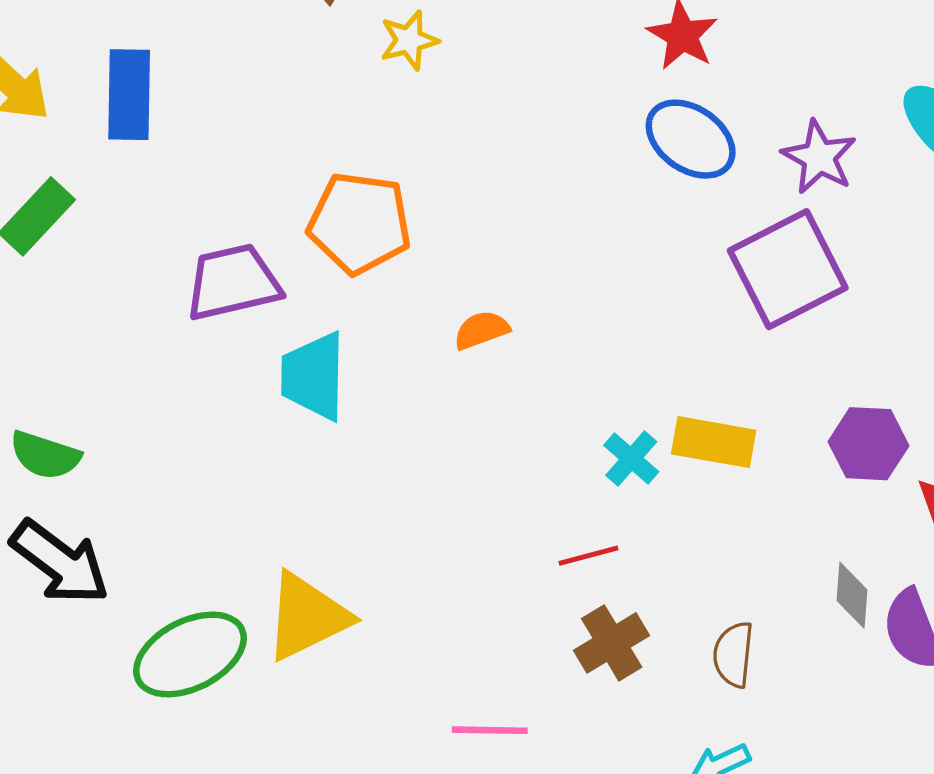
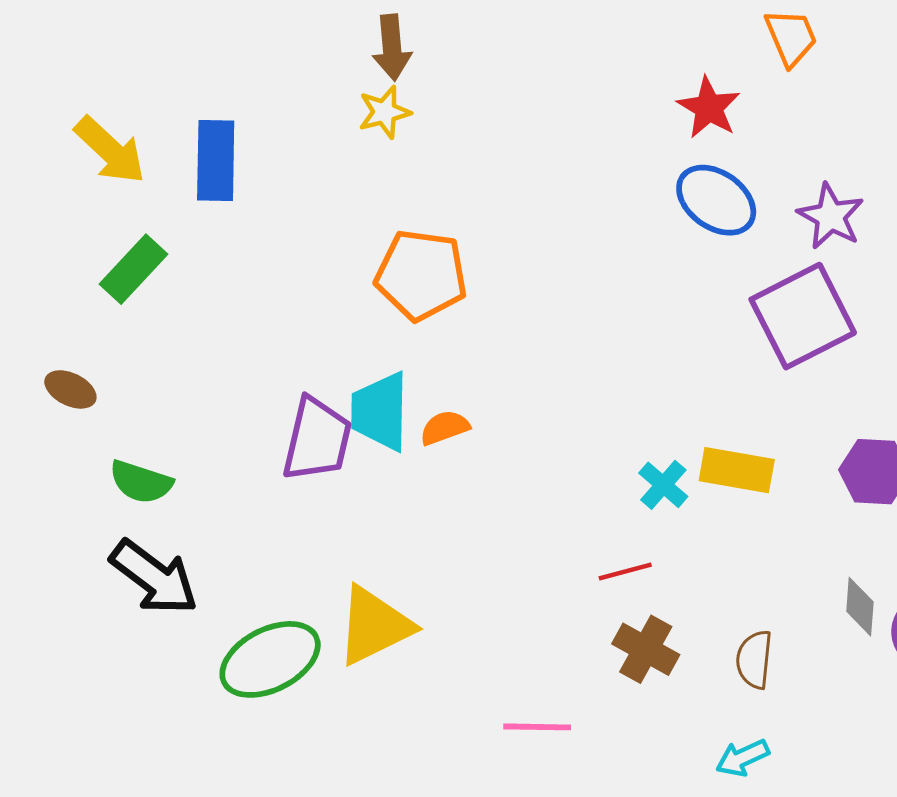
yellow star: (409, 40) -> (384, 112), moved
purple trapezoid: (233, 282) -> (317, 439), moved, turned 116
orange semicircle: (481, 330) -> (445, 428), moved
brown cross: (612, 643) -> (646, 649), turned -30

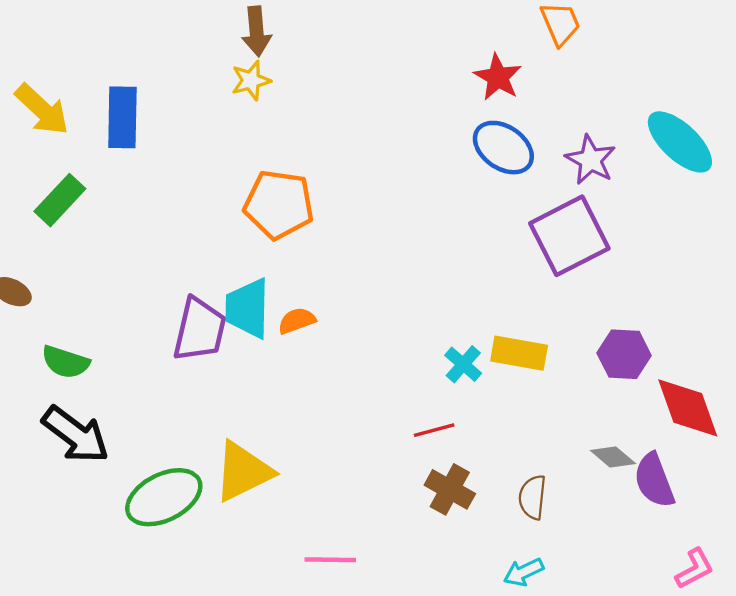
gray diamond: (860, 607) -> (613, 457), turned -54
pink line: (537, 727) -> (330, 560), moved

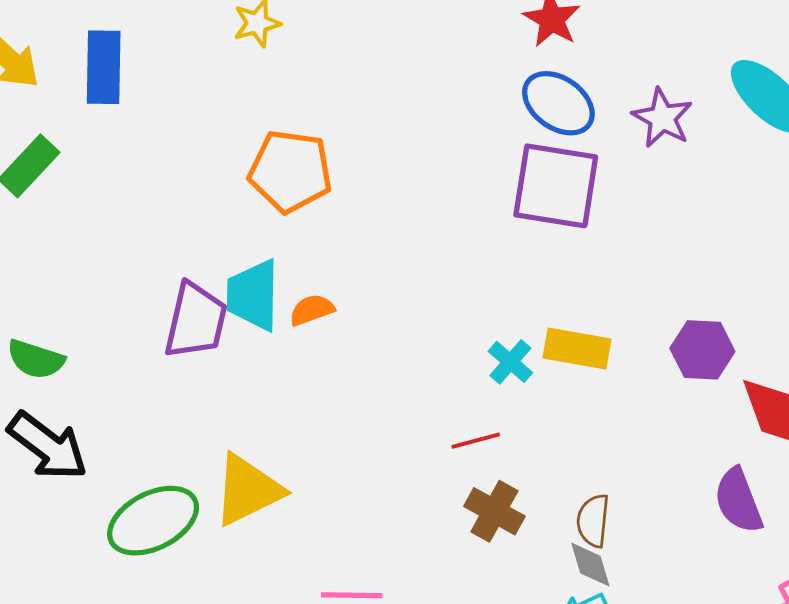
purple square: (569, 236) -> (556, 186), moved, turned 36
gray diamond: (613, 457) -> (590, 565), moved, turned 33

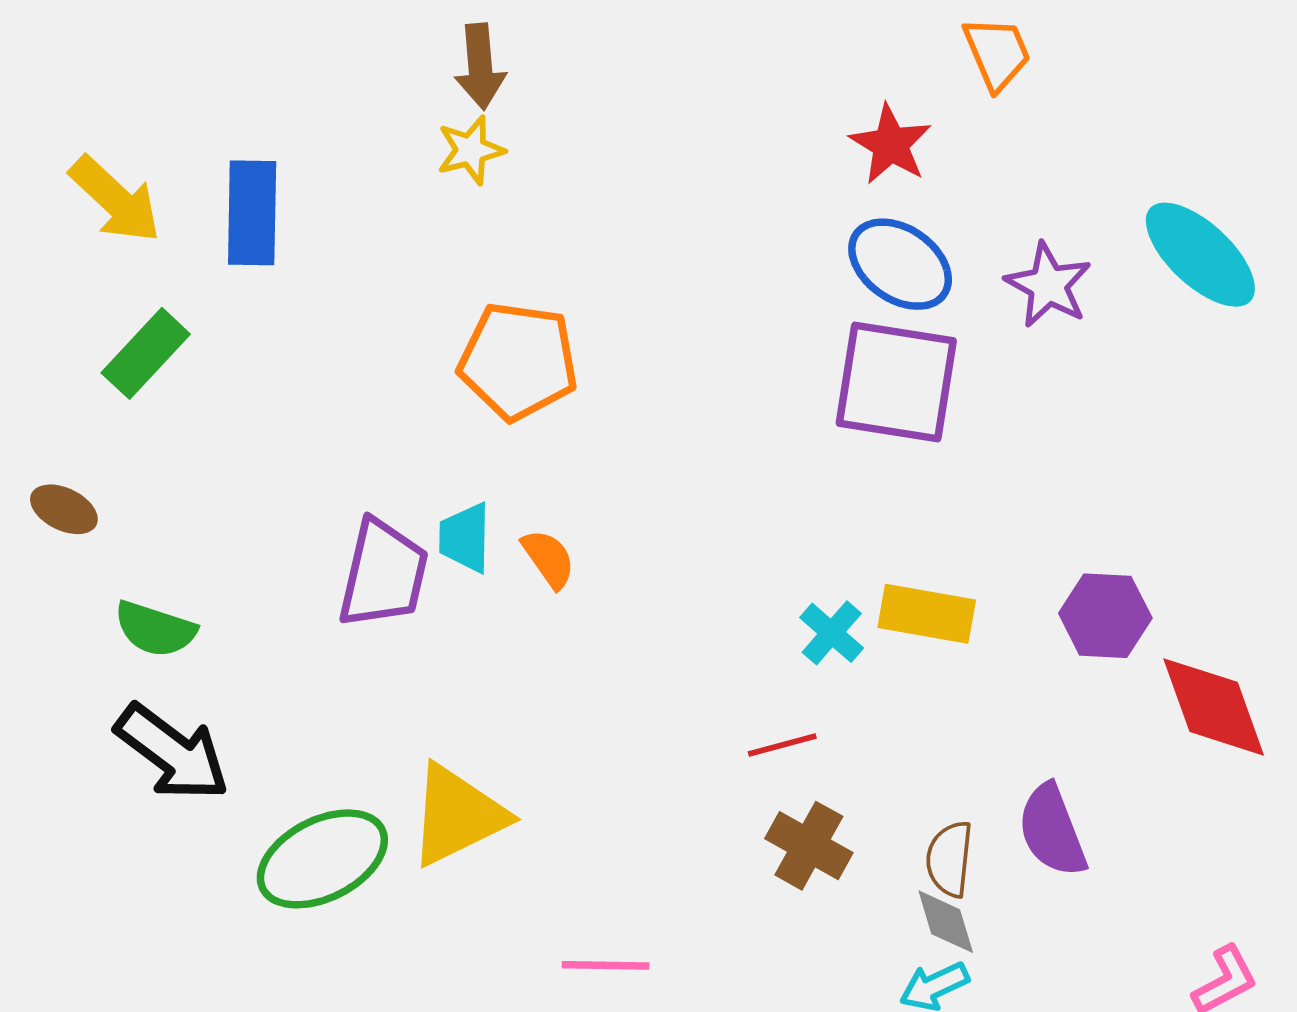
cyan trapezoid: (253, 295) -> (465, 538), size x0.7
orange semicircle: (312, 310) -> (549, 559), turned 75
purple semicircle: (738, 501) -> (1052, 830), moved

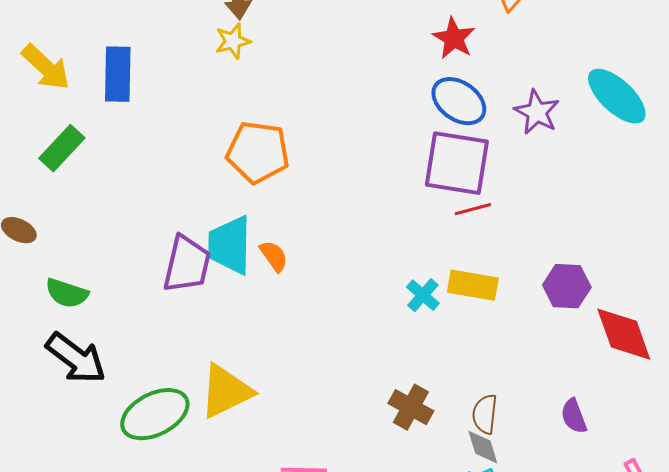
cyan trapezoid: (465, 538) -> (230, 245), size x1.6
red line: (782, 745) -> (473, 209), moved
purple semicircle: (1052, 830) -> (574, 416), moved, size x0.7

